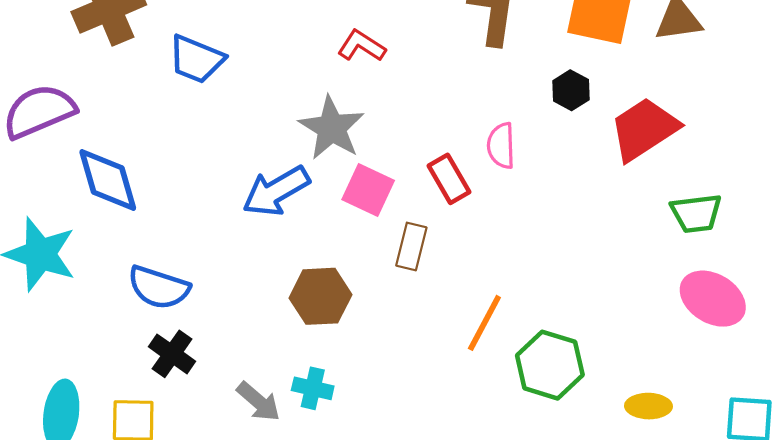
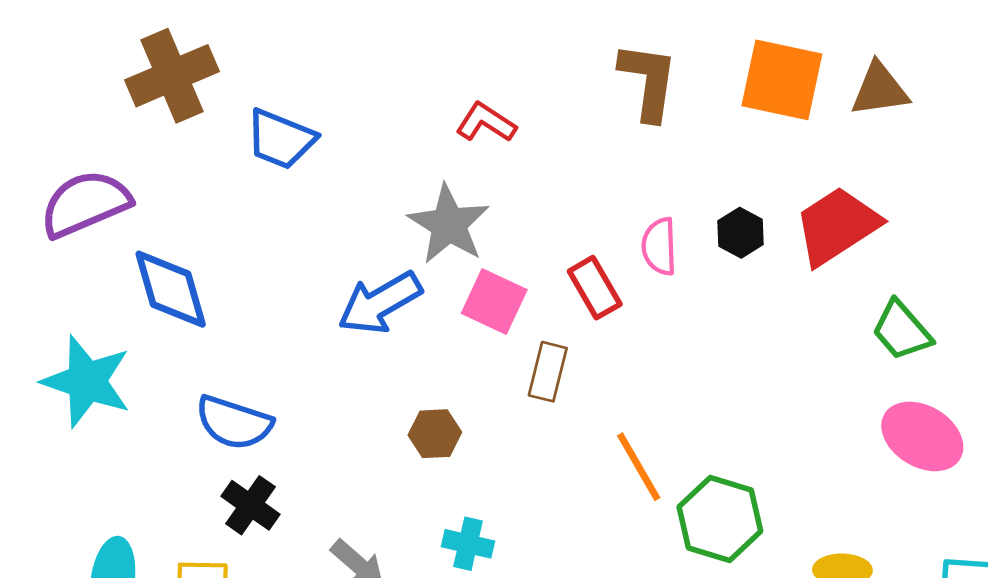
black hexagon: (571, 90) -> (741, 233), moved
green trapezoid: (696, 213) -> (902, 330), turned 56
brown hexagon: (320, 296) -> (435, 434), size x0.7
orange line: (484, 323) -> (639, 467), turned -58
cyan cross: (313, 388) -> (468, 544), moved

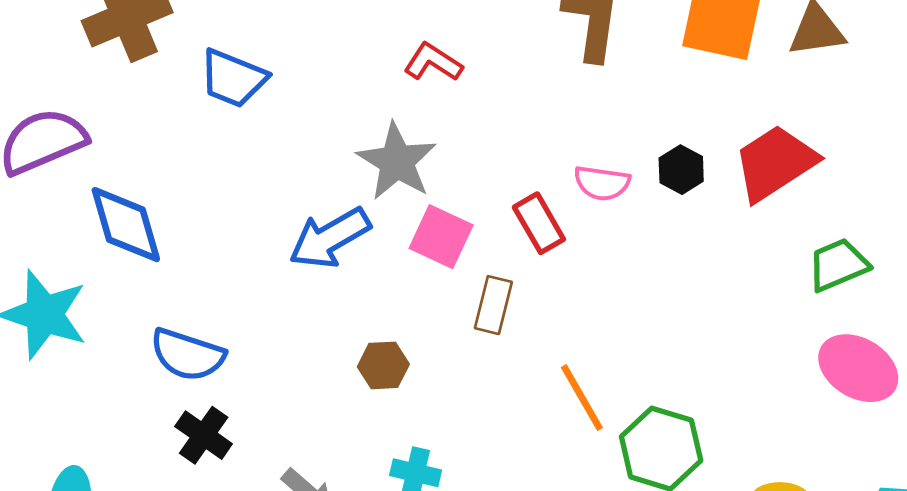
pink semicircle: (659, 246) -> (602, 183), turned -80
green trapezoid: (902, 330) -> (838, 265), turned 108

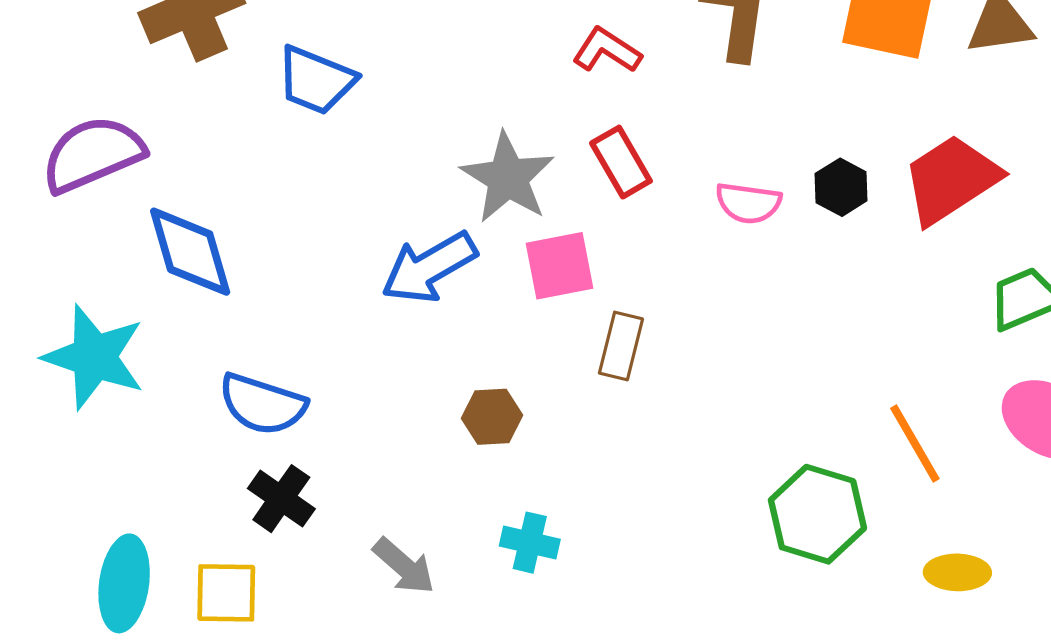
red L-shape: (433, 62) -> (607, 50), moved
red rectangle: (539, 223) -> (621, 162), moved
pink square: (441, 237) -> (560, 266), turned -36
orange line: (582, 398) -> (915, 443), moved

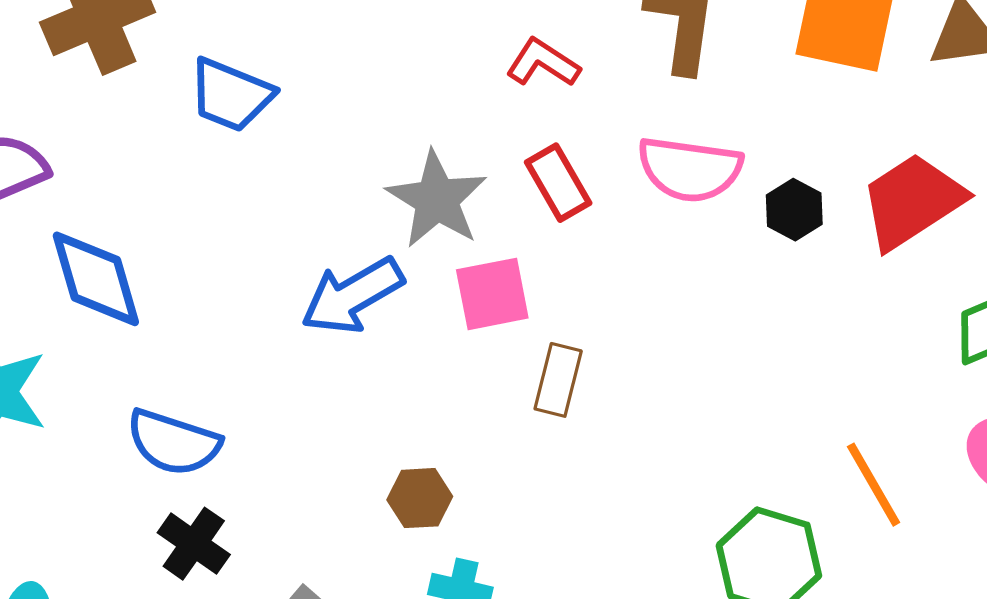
pink semicircle: (748, 203) -> (690, 169), moved, size x1.5
brown hexagon: (492, 417) -> (420, 498), moved

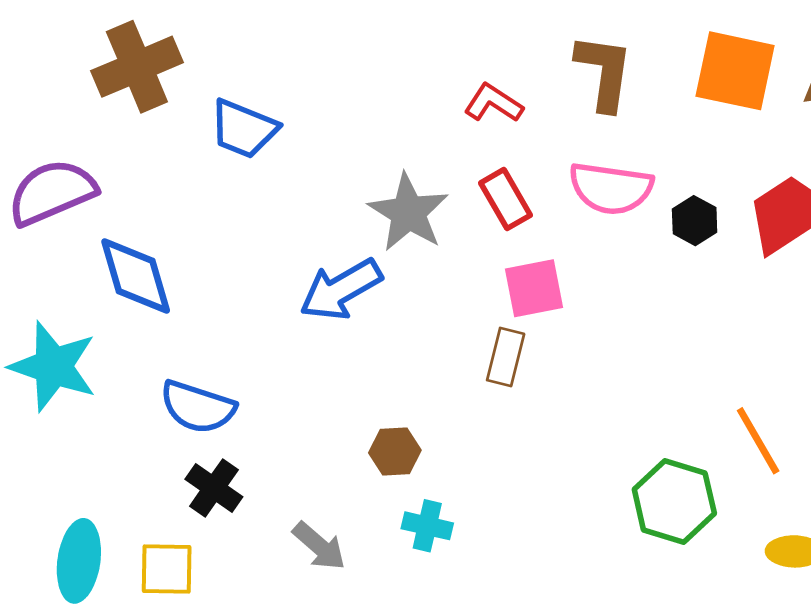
pink square: (492, 294) -> (534, 288), moved

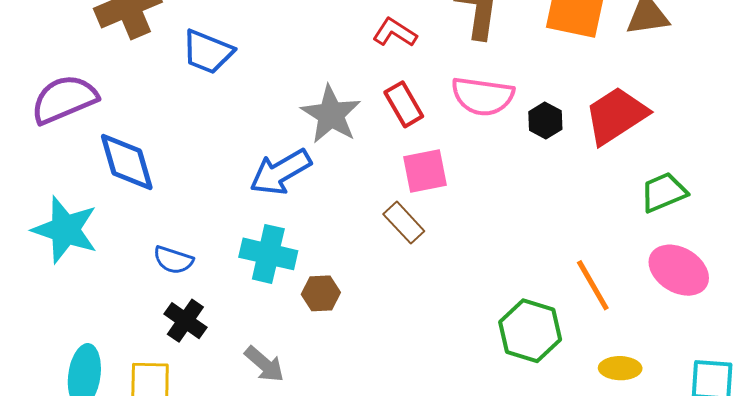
brown rectangle: (506, 357) -> (404, 223), turned -57
blue semicircle: (198, 407) -> (173, 260), size x0.7
cyan cross: (427, 526) -> (268, 254), moved, size x1.5

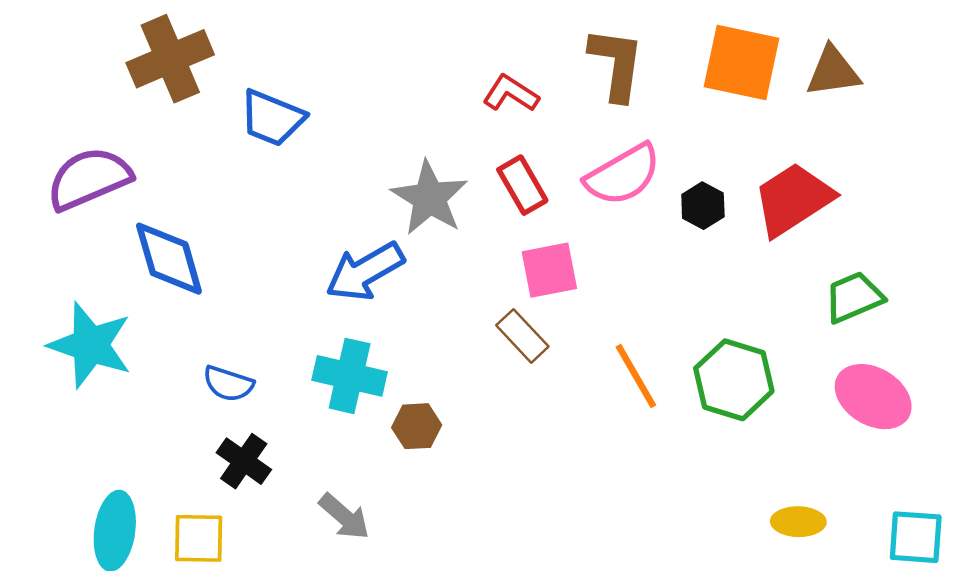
pink semicircle: (483, 96) -> (623, 175), turned -38
orange line: (593, 285) -> (636, 376), moved
green hexagon: (530, 331) -> (734, 380), moved

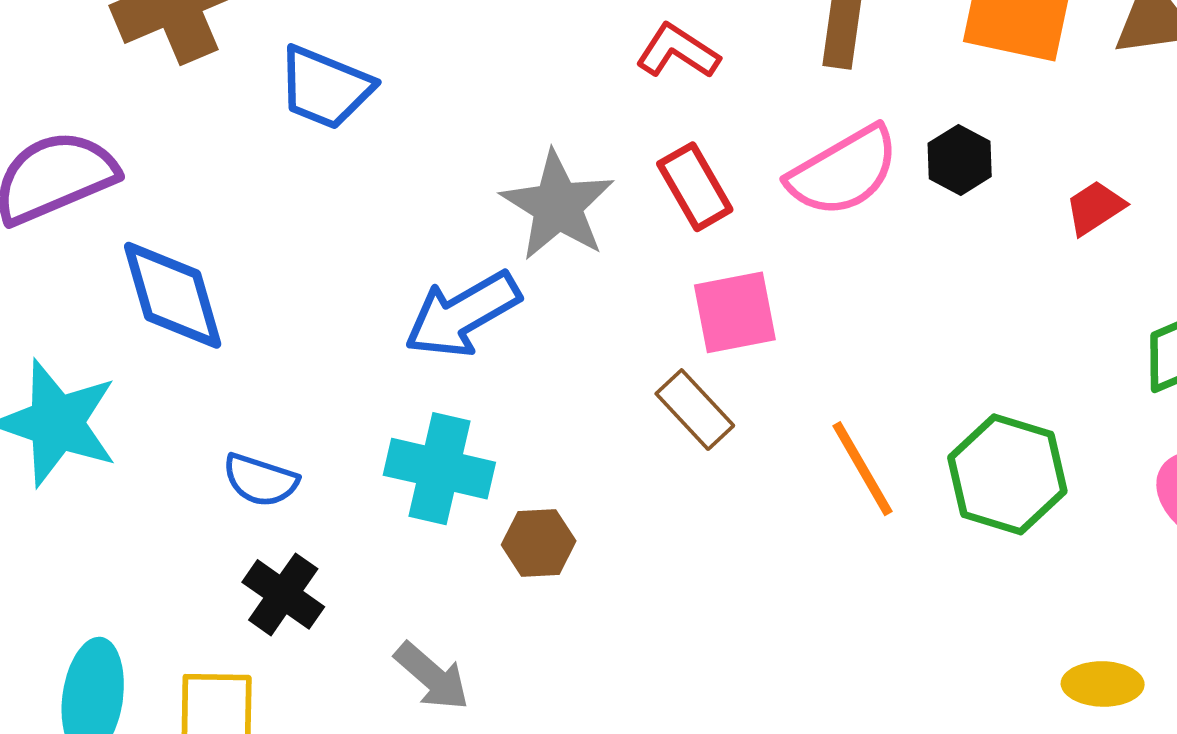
red trapezoid: (793, 199) -> (1095, 208), size x0.5
black hexagon: (703, 206) -> (960, 160), moved

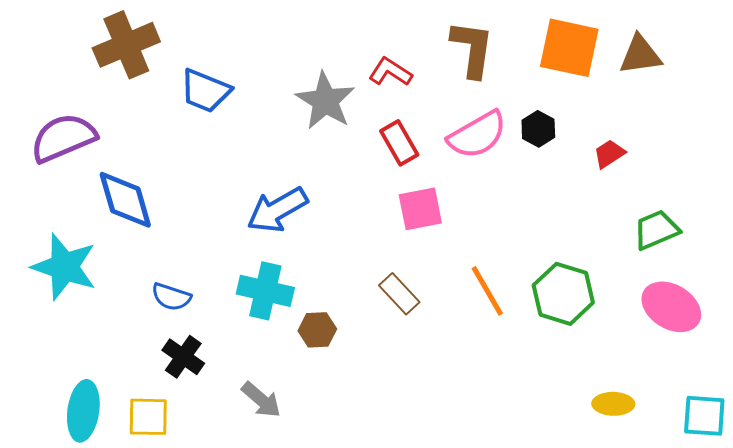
gray star: (558, 206) -> (325, 101), moved
brown rectangle: (695, 410) -> (399, 294), moved

